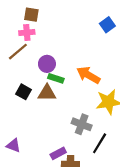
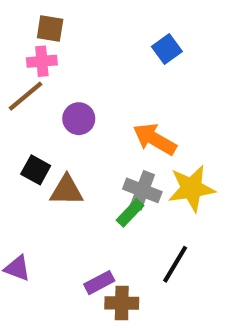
blue square: (107, 25) -> (167, 49), moved
green rectangle: (56, 78) -> (130, 213), moved, turned -64
brown triangle: (47, 93) -> (66, 190), moved
gray cross: (82, 124) -> (142, 190), moved

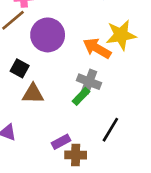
purple circle: (79, 119) -> (48, 35), size x1.6
yellow star: (191, 188) -> (121, 35), moved
brown triangle: (66, 190) -> (33, 94), moved

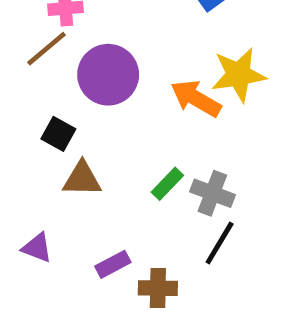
gray cross: (89, 82) -> (212, 193), moved
purple rectangle: (61, 142) -> (113, 264), moved

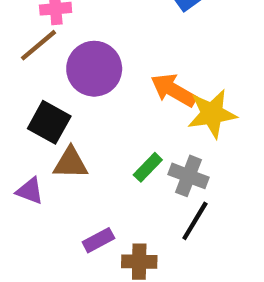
yellow star: (239, 75) -> (212, 114), moved
black square: (58, 134) -> (49, 122), size x1.4
purple triangle: (37, 248) -> (30, 191), moved

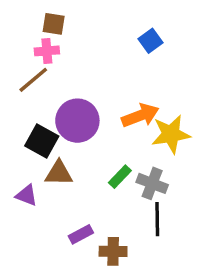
purple circle: (94, 69) -> (77, 121), moved
orange arrow: (173, 90) -> (140, 115), turned 129
black line: (195, 221) -> (157, 219), turned -32

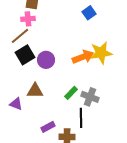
purple circle: (77, 121) -> (46, 60), size x0.7
yellow star: (171, 134) -> (101, 53), moved
black square: (42, 141) -> (25, 55), moved, turned 30
black line: (157, 219) -> (81, 118), moved

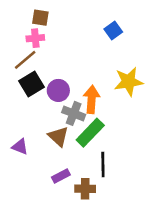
orange arrow: (83, 57) -> (92, 99), moved, turned -65
brown triangle: (35, 91) -> (58, 136), moved, turned 42
green rectangle: (71, 93) -> (90, 133), size x1.6
gray cross: (90, 97) -> (74, 113), moved

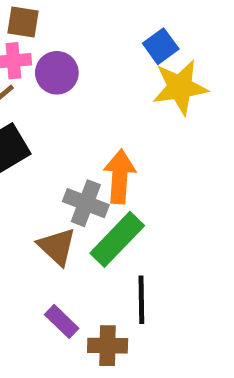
yellow star: (129, 82) -> (180, 87), moved
purple circle: (58, 90) -> (57, 73), moved
purple rectangle: (61, 176) -> (62, 321), turned 72

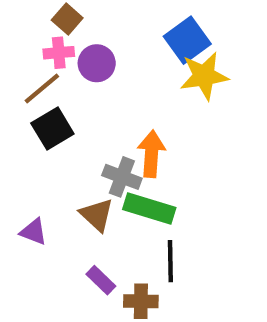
brown square: (23, 22) -> (67, 19), turned 32
blue square: (161, 46) -> (187, 40), size x1.5
green rectangle: (117, 239) -> (149, 209), turned 63

